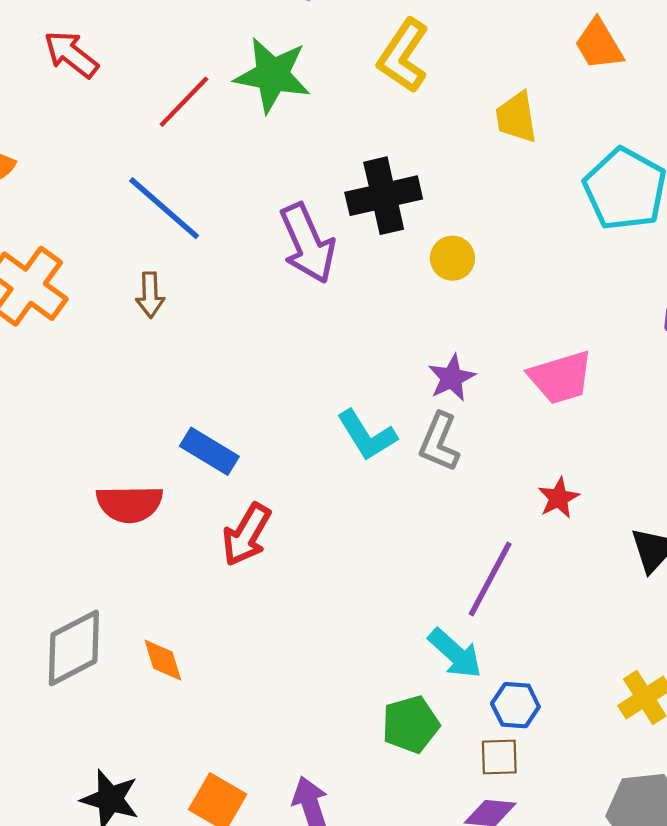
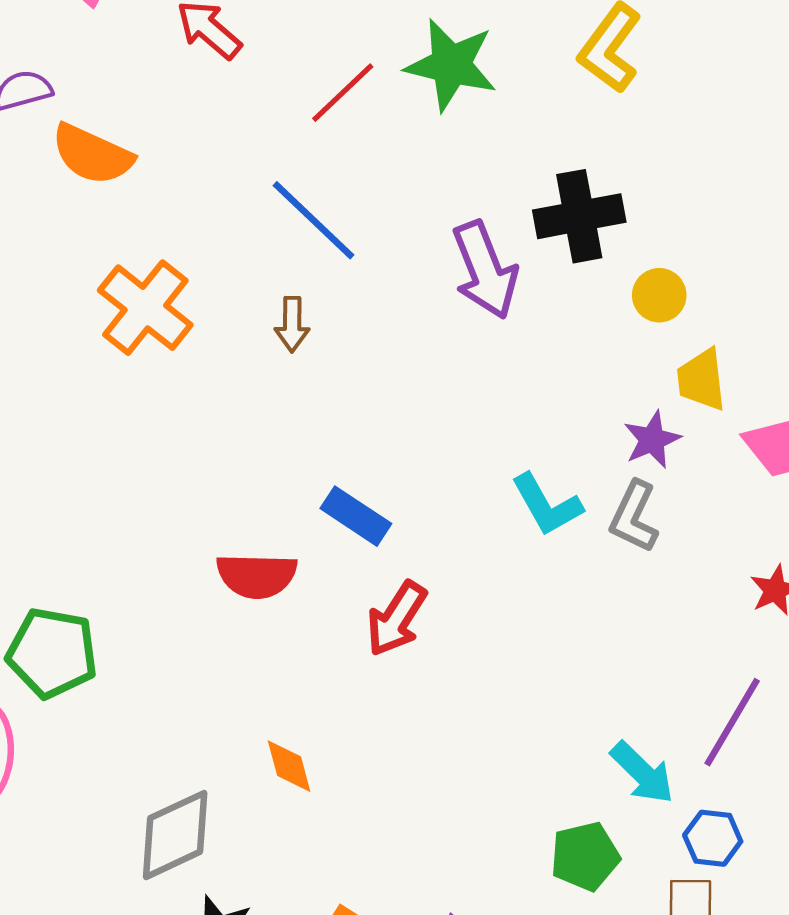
yellow trapezoid: (516, 117) -> (701, 380), moved
purple line: (490, 579) -> (732, 722), moved
gray diamond: (74, 648) -> (175, 835), moved

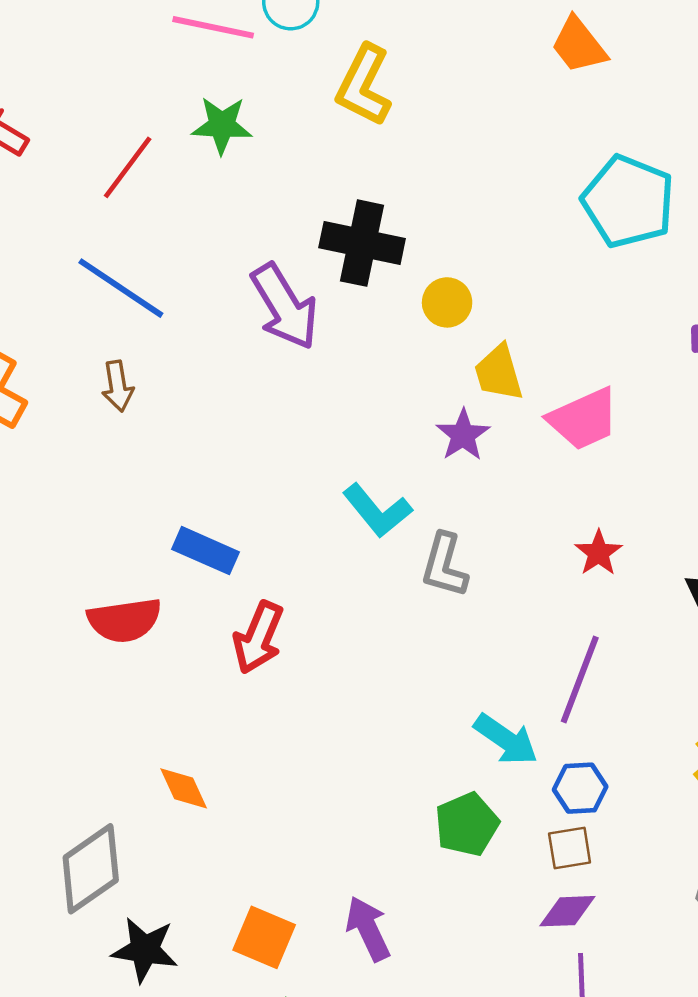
green star: (451, 65) -> (222, 125), size x0.7
black cross: (579, 216) -> (362, 243), turned 32
gray L-shape: (634, 517) -> (444, 565), moved

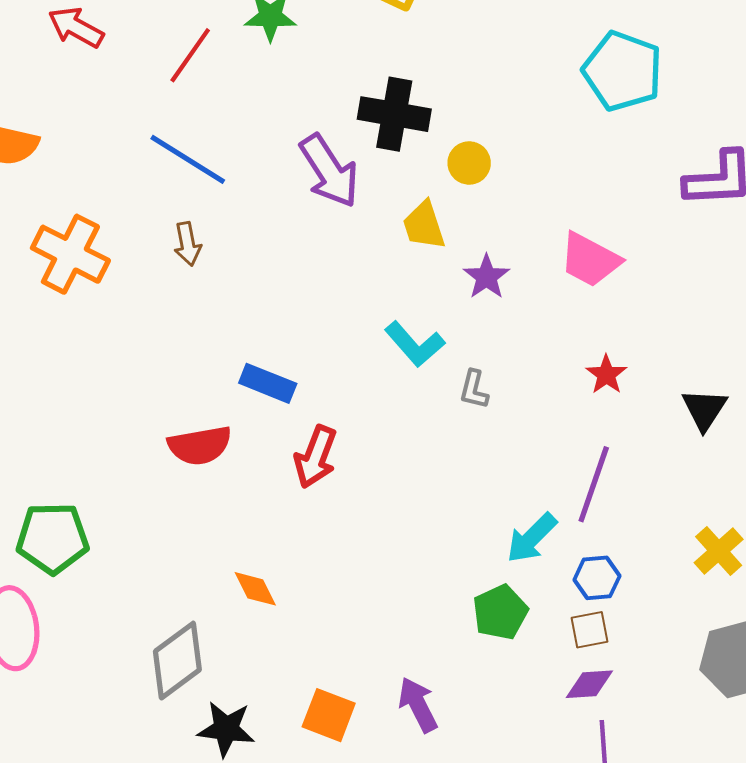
yellow trapezoid: (499, 373) -> (424, 225), moved
pink trapezoid: (584, 419) -> (590, 260), turned 54
gray L-shape: (444, 565) -> (474, 390), size x0.7
cyan arrow: (506, 739) -> (532, 538), turned 102

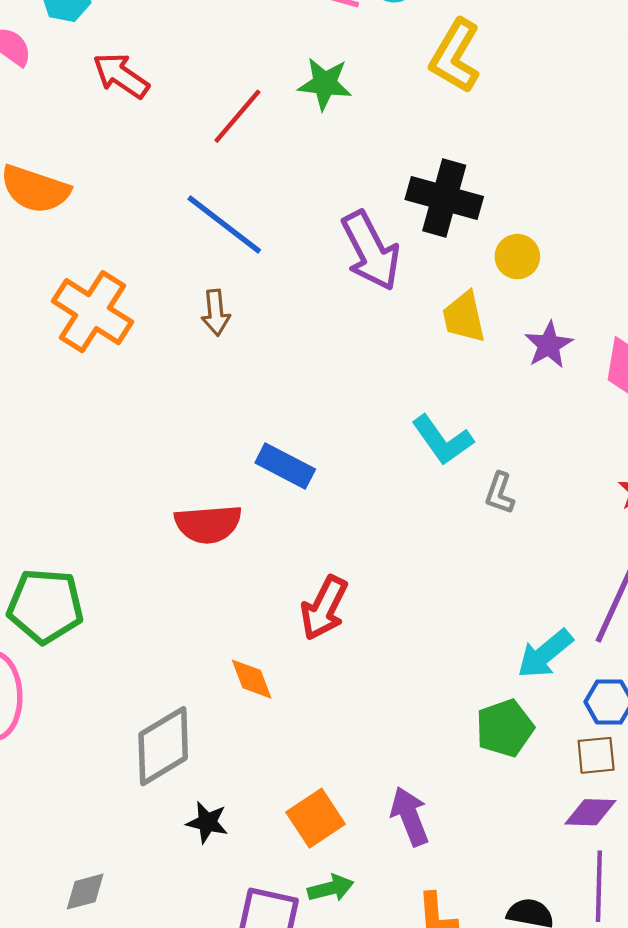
purple star: (486, 277) -> (549, 345), moved
red arrow: (316, 457) -> (324, 608), moved
orange square: (329, 715) -> (316, 818), turned 30
black star: (226, 729) -> (207, 822), size x0.7

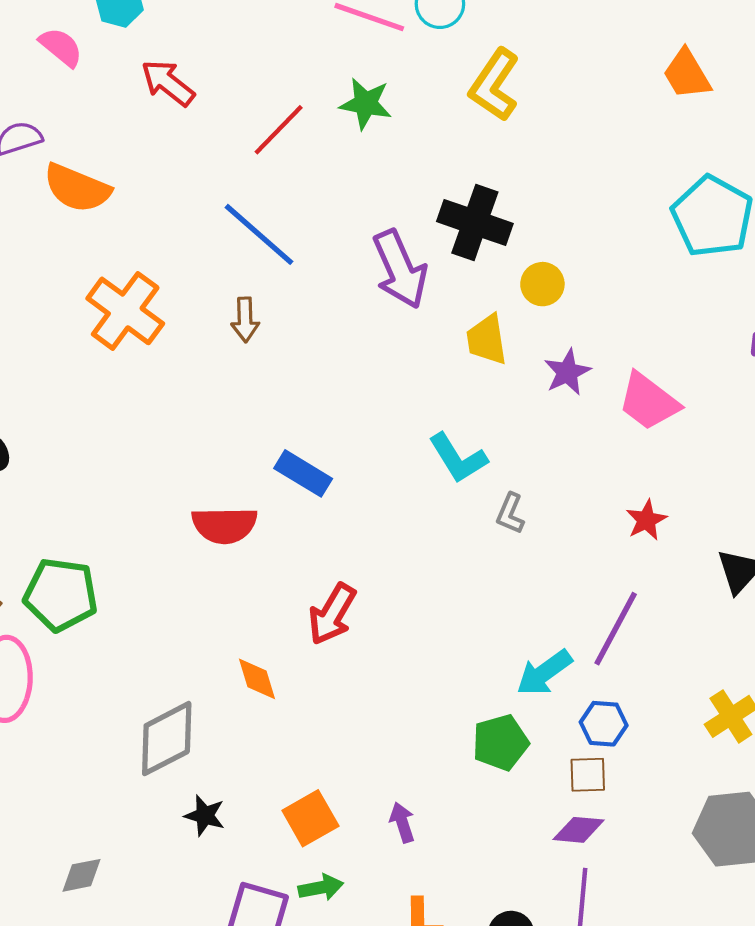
purple arrow: (410, 816) -> (402, 822), size x0.7

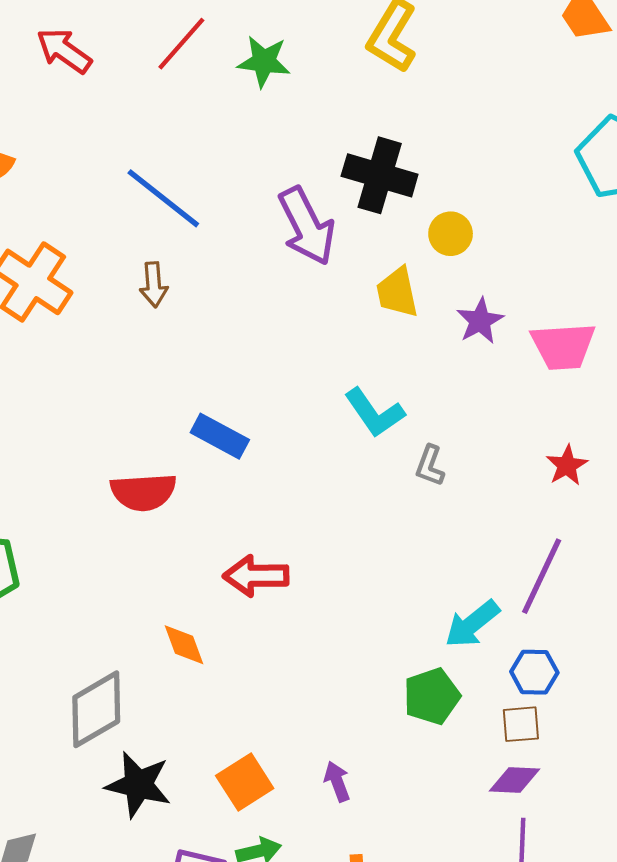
red line: (279, 130) -> (181, 44), moved
pink trapezoid: (649, 401) -> (563, 346), turned -38
red arrow: (332, 614) -> (256, 576), turned 62
black star: (205, 815) -> (138, 785), size x1.6

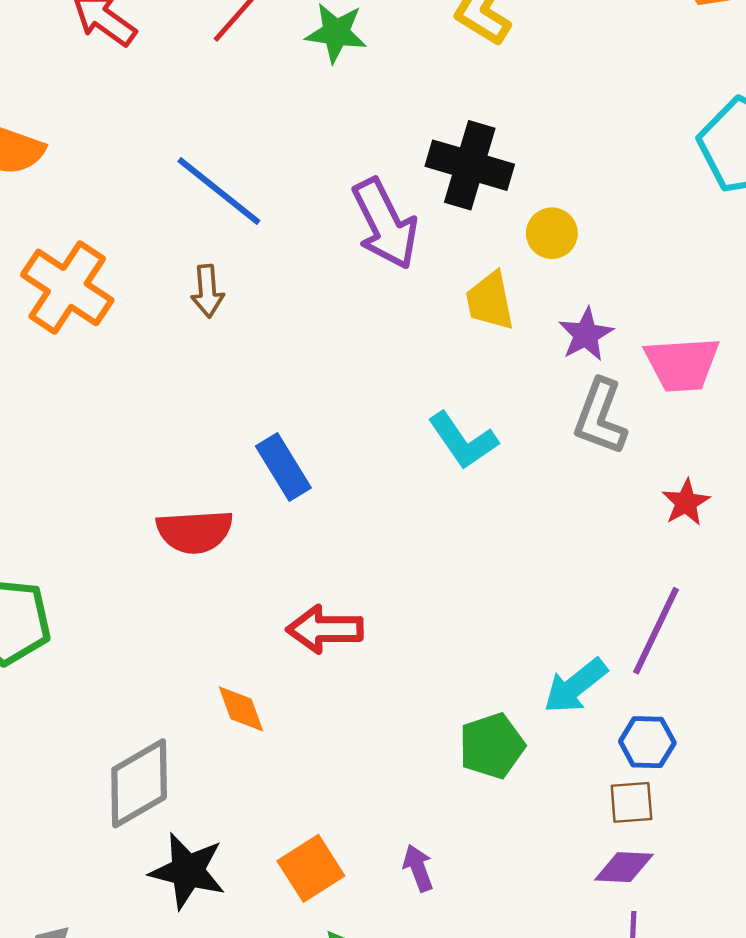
blue rectangle: (220, 436) -> (283, 467), turned 30
gray L-shape: (430, 466) -> (600, 417), moved, size x1.6
green pentagon: (432, 696) -> (492, 746), moved

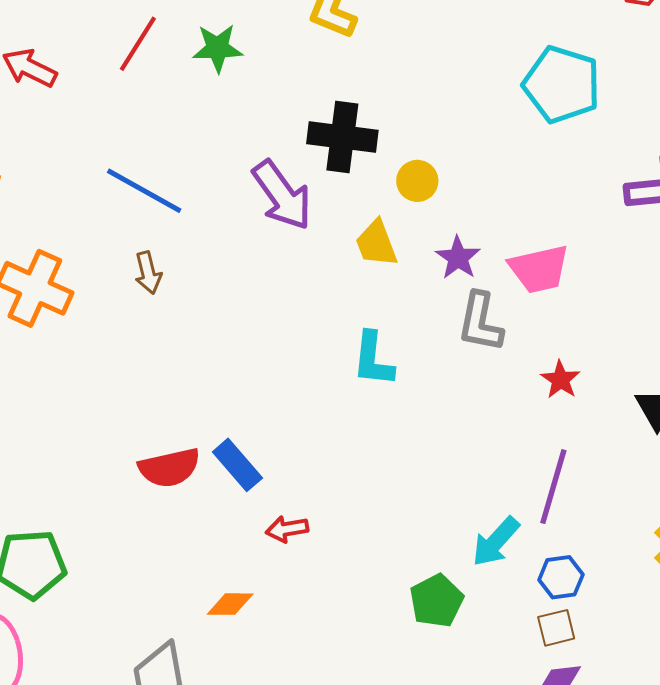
cyan L-shape: (463, 441) -> (373, 359), turned 50
blue rectangle: (283, 467) -> (237, 465), moved
red arrow: (325, 629) -> (287, 529), size x0.7
orange diamond: (241, 709) -> (230, 604), turned -60

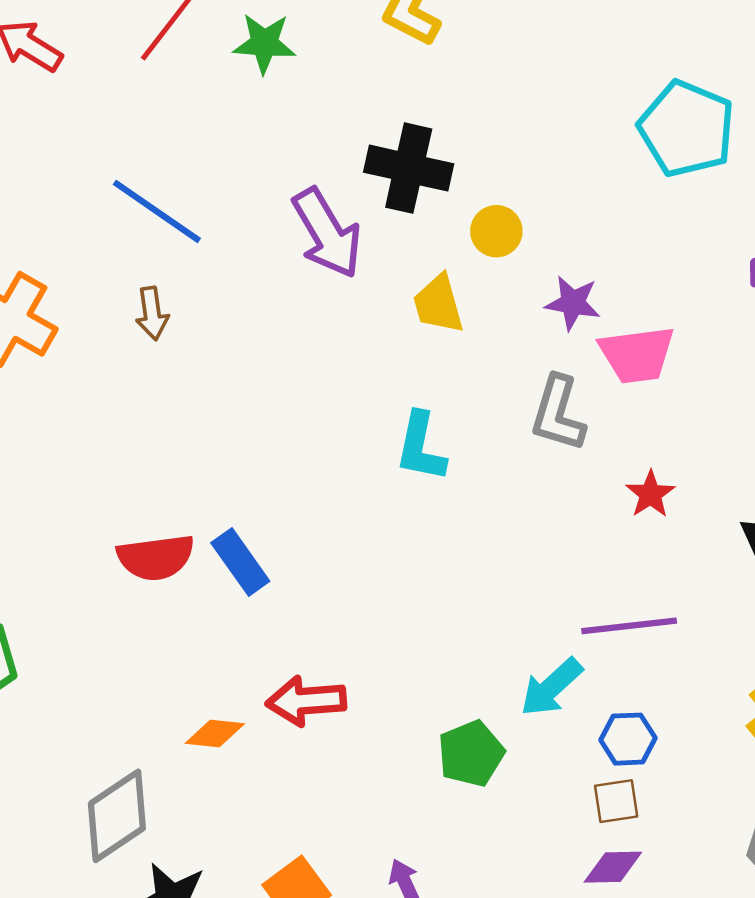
purple star: (458, 258) -> (573, 303), moved, turned -30
purple line: (553, 487) -> (629, 626), turned 62
red arrow: (287, 529) -> (306, 701), moved, size x1.5

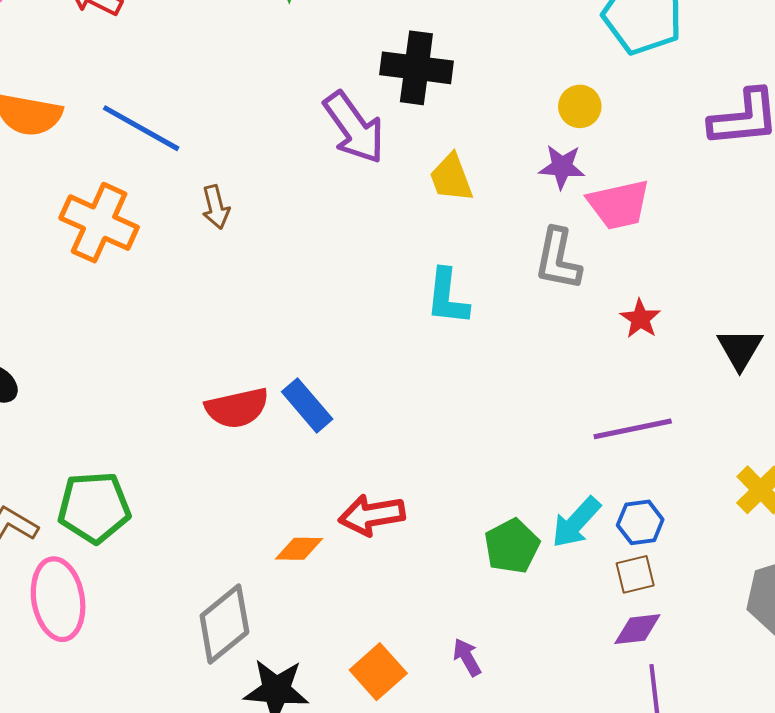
blue line: (157, 211) -> (141, 128), moved
yellow circle: (496, 231) -> (580, 106), moved
cyan arrow: (551, 687) -> (576, 522), moved

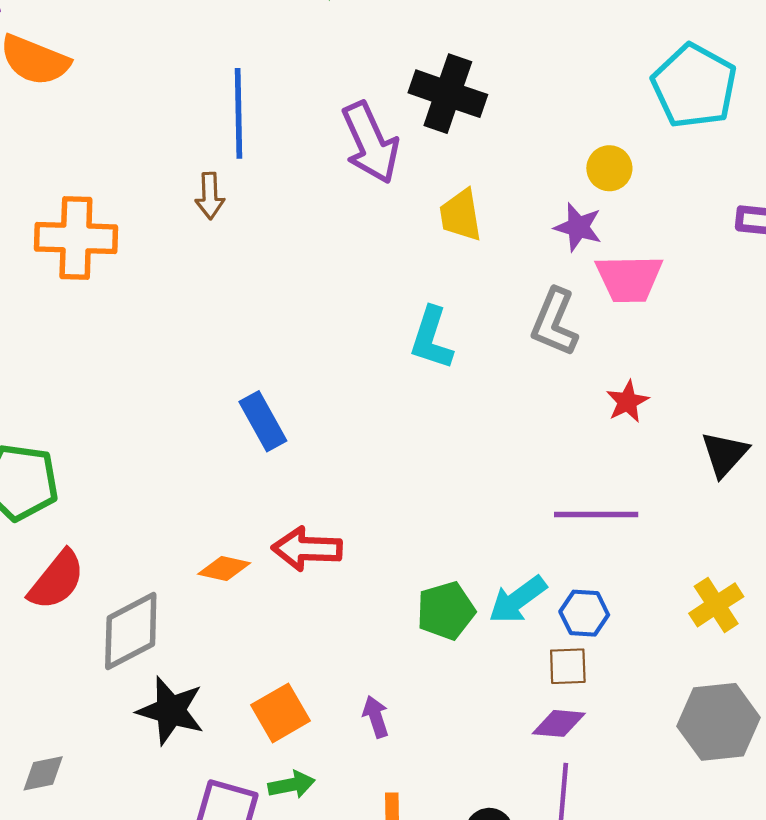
blue line: (141, 128) -> (239, 113), moved, turned 48
orange cross: (99, 223) -> (76, 238), moved, turned -34
red semicircle: (237, 408) -> (57, 580), moved, turned -50

